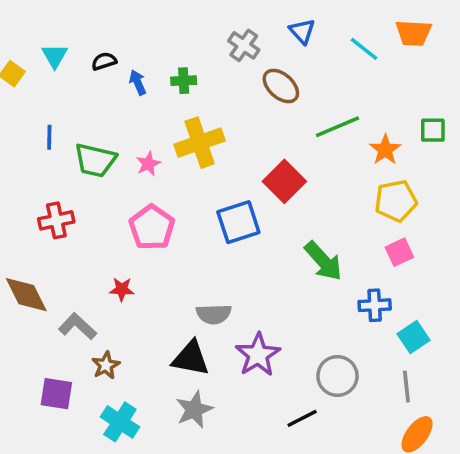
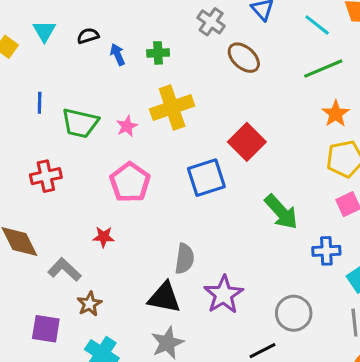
green line: (337, 127) -> (323, 69), moved
gray semicircle: (214, 314) -> (185, 259), turned -80

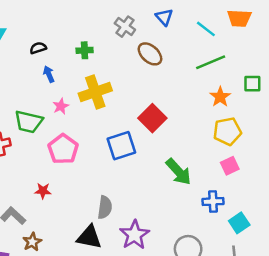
black semicircle: (88, 36) -> (38, 48), moved
blue arrow: (118, 55) -> (49, 74), moved
green trapezoid: (80, 123) -> (29, 122), moved

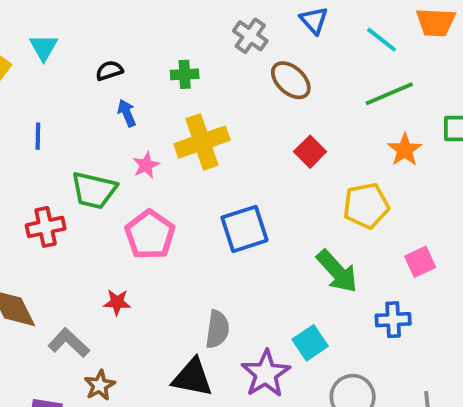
red square: (152, 118) -> (310, 152), moved, size x0.7
yellow pentagon: (227, 131) -> (366, 206), moved
cyan square: (239, 223) -> (310, 343), moved

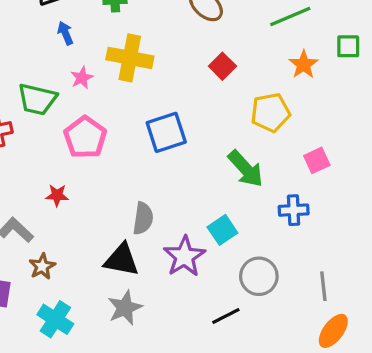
yellow cross: (202, 142) -> (130, 58), turned 30

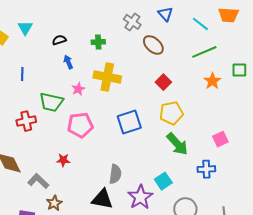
yellow pentagon: (270, 113) -> (171, 113), moved
pink pentagon: (85, 137) -> (80, 125), turned 30

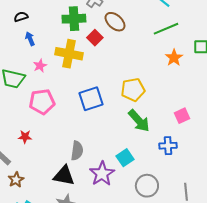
green cross: (98, 42) -> (74, 19), moved, size x1.6
red square: (163, 82) -> (95, 38), moved

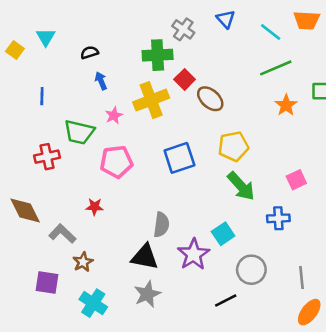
brown ellipse: (115, 22) -> (210, 99), moved
yellow cross: (69, 54) -> (151, 100), turned -32

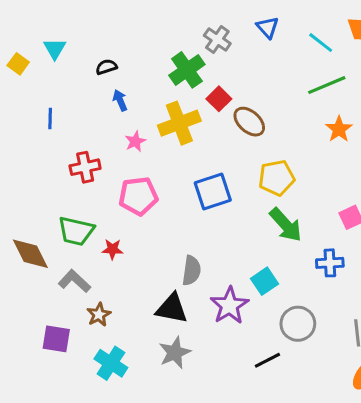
green cross: (158, 55) -> (187, 70), turned -32
green trapezoid: (79, 132) -> (76, 231), moved
red cross: (47, 157) -> (85, 167), moved

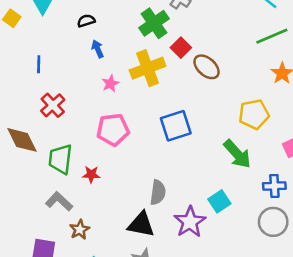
red cross: (85, 167) -> (53, 105), moved, turned -30
yellow pentagon: (277, 178) -> (254, 114), moved
green trapezoid: (76, 231) -> (60, 159), turned 84
brown diamond: (30, 254) -> (22, 140), moved
gray circle: (298, 324) -> (273, 222), moved

